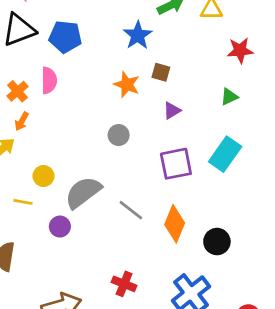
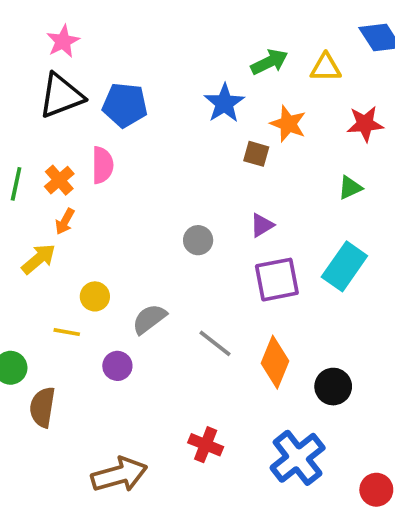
orange star: (127, 85) -> (288, 124), moved
purple triangle: (172, 110) -> (262, 225), moved
gray semicircle: (83, 192) -> (149, 319), size x0.7

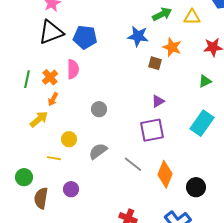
blue star: (224, 103) -> (138, 36), turned -30
gray circle: (198, 240) -> (99, 109), moved
purple square: (277, 280) -> (152, 130), moved
purple circle: (117, 366) -> (71, 189), moved

